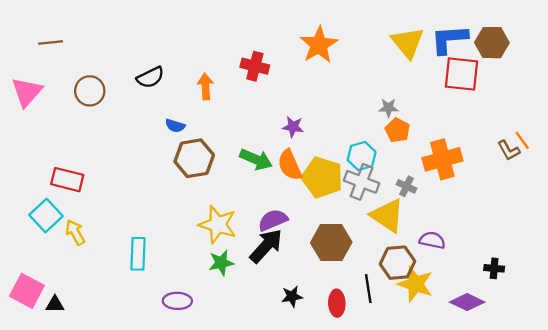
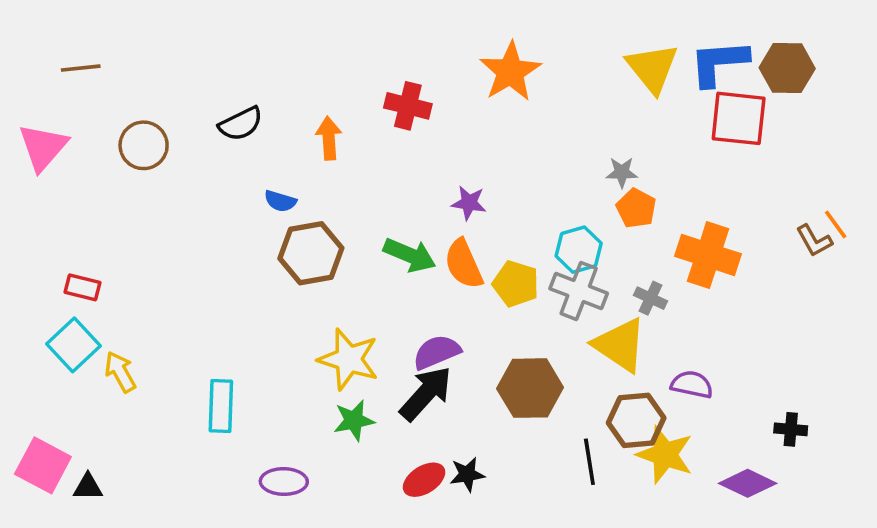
orange cross: (442, 159) -> (708, 255), turned 33
yellow pentagon: (322, 177) -> (516, 284), size x0.7
red rectangle: (67, 180) -> (82, 287), moved, size x0.7
red ellipse: (337, 303) -> (424, 480), moved, turned 60

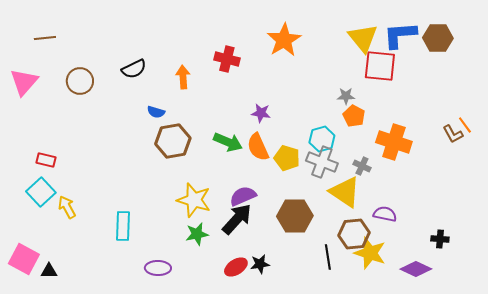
red square: (739, 118) -> (380, 66), moved

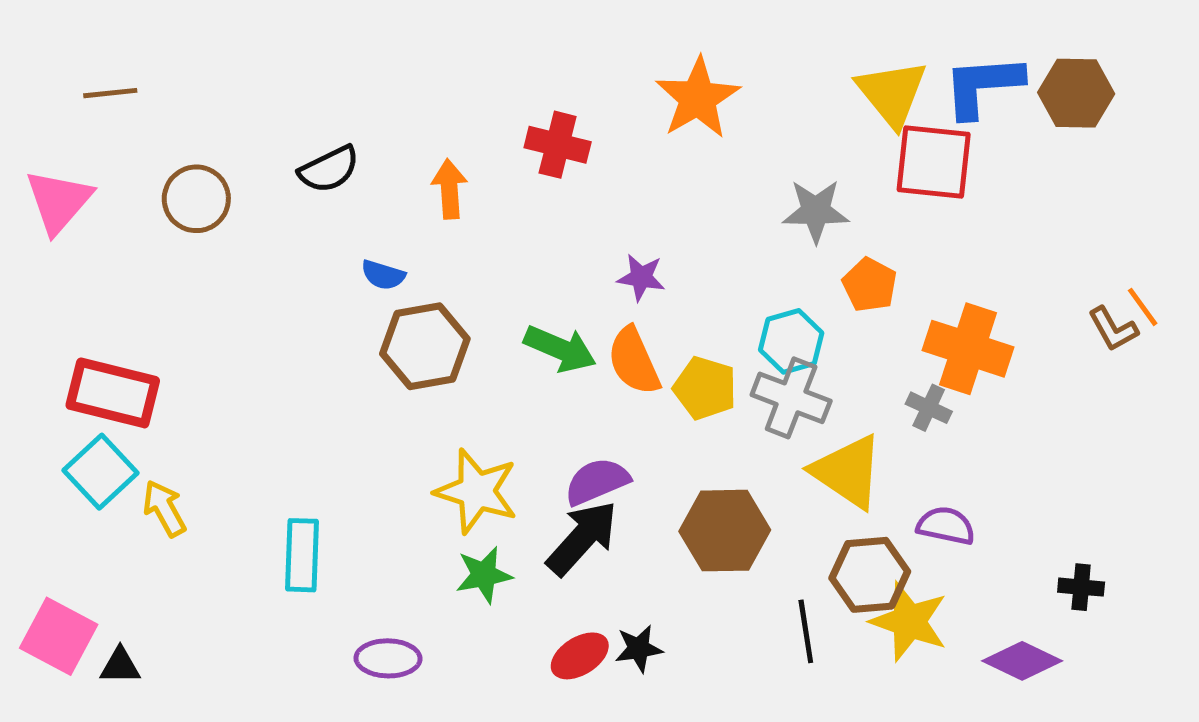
gray star: (346, 96) -> (816, 211), moved, size x1.5
red rectangle: (46, 160) -> (113, 393), size x1.8
gray cross: (362, 166) -> (929, 408), moved

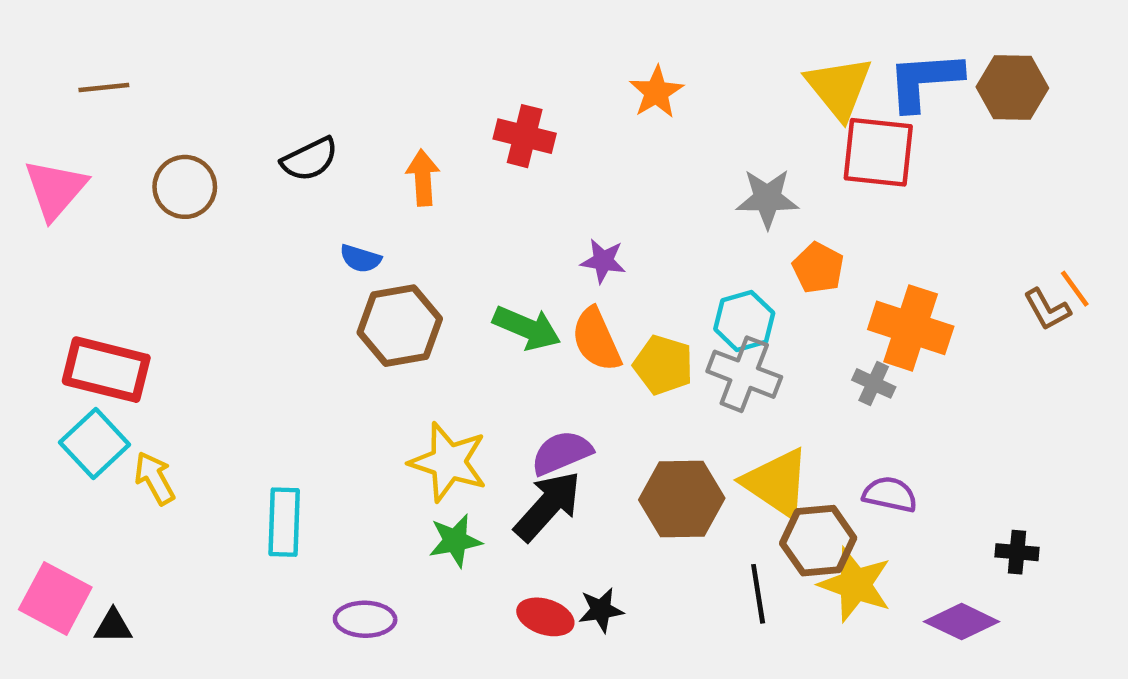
orange star: (698, 98) -> (656, 92), size x0.7
yellow triangle: (848, 472) -> (777, 483), moved
red ellipse: (580, 656) -> (545, 617), turned 50

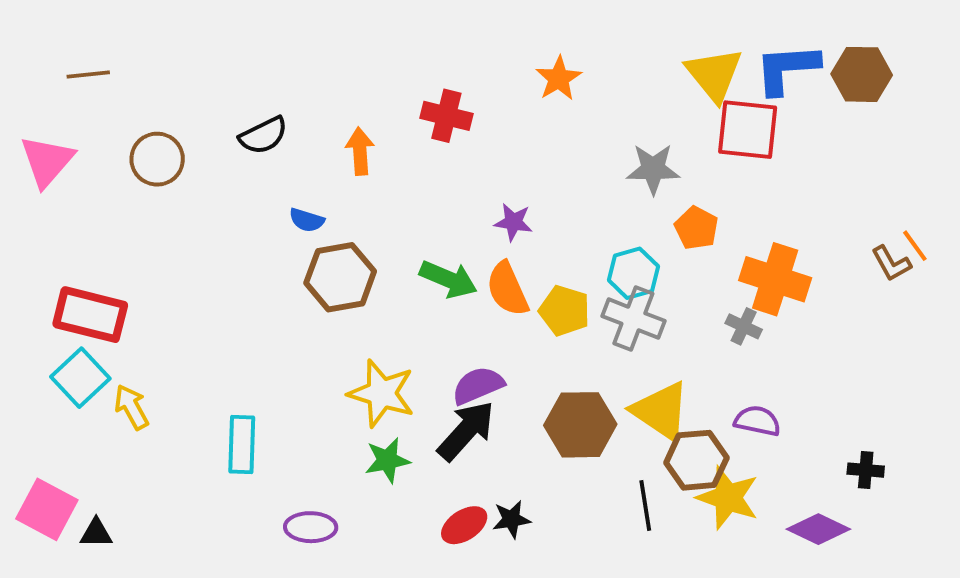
red ellipse: (545, 617) -> (464, 525), turned -51

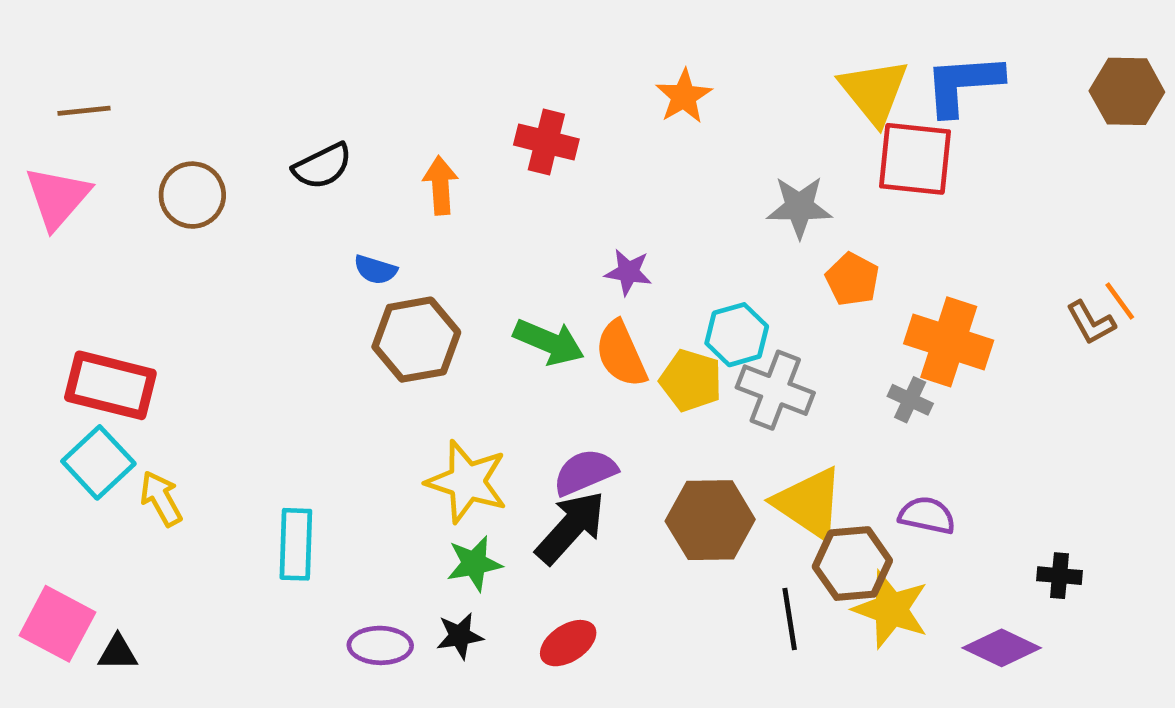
brown line: (88, 74) -> (84, 111), moved
brown hexagon: (862, 74) -> (1127, 91), moved
cyan hexagon: (633, 273) -> (737, 335), moved
black star: (511, 519) -> (460, 636), moved

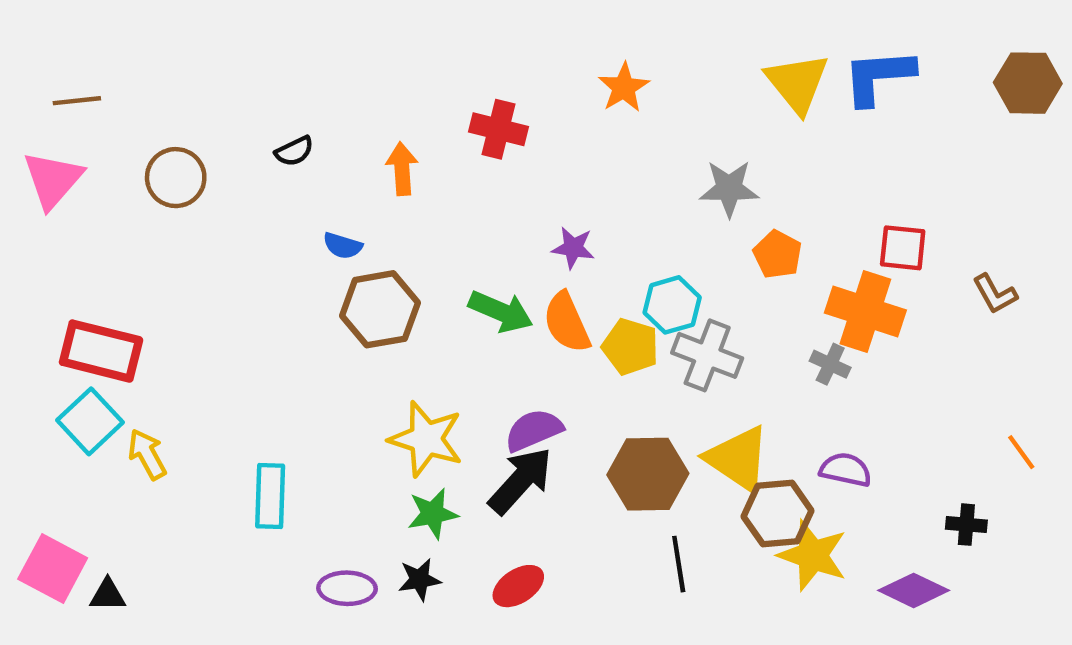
red square: (915, 159) -> (903, 248), moved, size x0.7
black semicircle: (322, 166) -> (294, 151), size x0.7
orange line: (1120, 301) -> (1021, 452), moved
black line: (790, 619) -> (679, 564), moved

